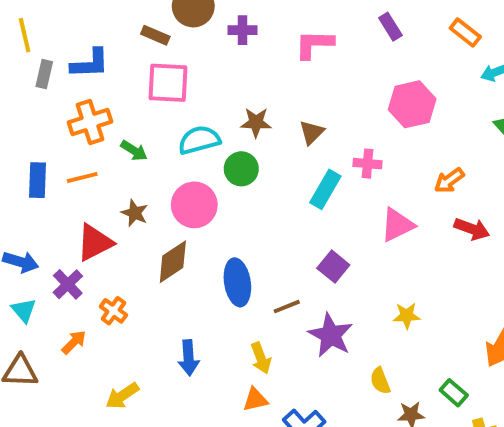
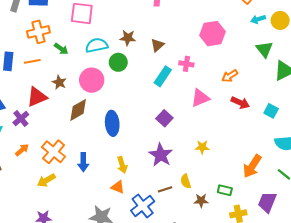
brown line: (287, 307) -> (165, 189), moved
orange cross: (113, 311) -> (54, 152), moved, size x1.6
green rectangle: (454, 393) -> (225, 190), turned -32
orange triangle: (255, 400) -> (118, 187), turned 32

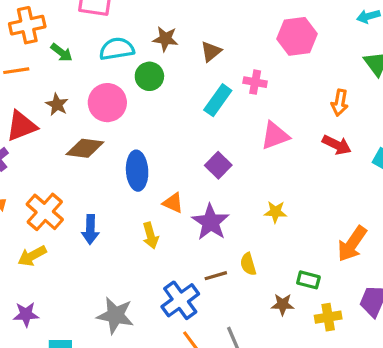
orange arrow: (230, 76) -> (340, 103), moved, turned -49
brown diamond: (78, 110) -> (85, 148), turned 35
orange triangle: (118, 187) -> (173, 203), moved
brown star: (201, 201) -> (283, 304), moved

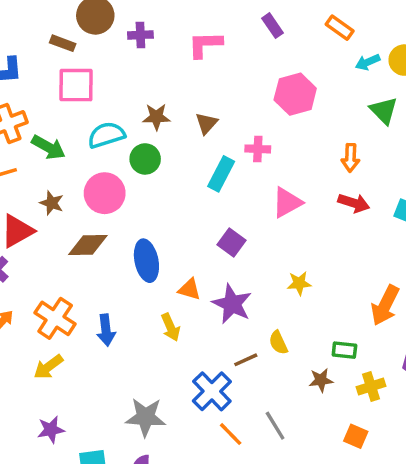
green arrow: (62, 53) -> (48, 147), size x1.4

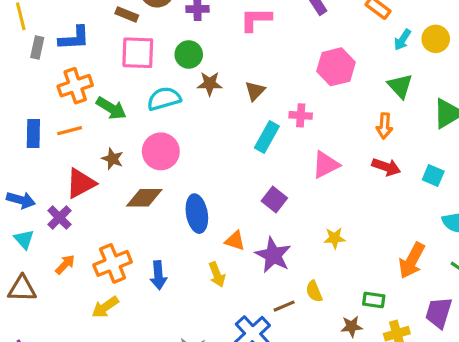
cyan arrow: (368, 62) -> (402, 40), turned -35
green triangle: (384, 111) -> (400, 86), moved
green circle: (145, 159) -> (189, 54), moved
orange cross: (55, 318) -> (113, 263), turned 33

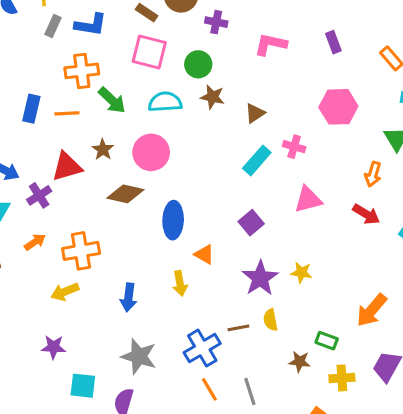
purple star: (273, 255) -> (260, 278), moved
blue arrow: (158, 275) -> (128, 297), moved

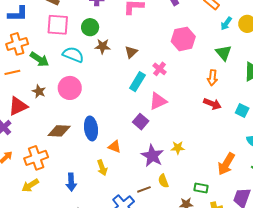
cyan semicircle: (165, 102) -> (73, 55), turned 35
pink cross: (294, 147) -> (160, 69), turned 32
brown diamond: (125, 194) -> (59, 131), moved
pink triangle: (308, 200) -> (158, 101), moved

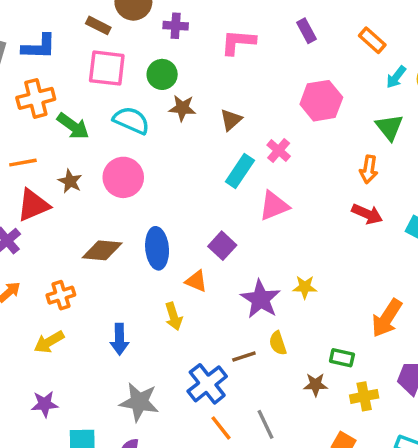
orange line: (12, 72) -> (23, 163), moved
purple square: (141, 122) -> (222, 246), moved
orange cross: (36, 158) -> (61, 295), size x0.7

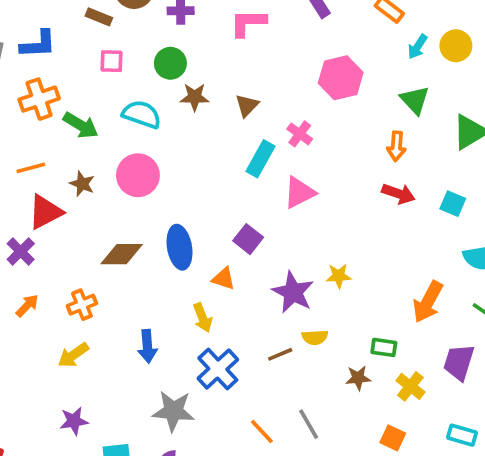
pink square: (107, 68) -> (112, 61), size x0.6
yellow semicircle: (278, 343) -> (315, 337), turned -70
blue cross: (207, 384) -> (218, 369), moved
yellow cross: (364, 396) -> (410, 386), turned -36

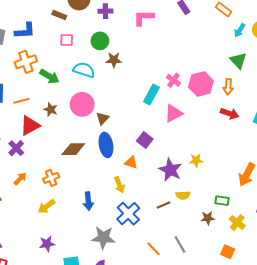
pink hexagon: (341, 78) -> (201, 84), moved
brown triangle: (247, 105) -> (103, 118), moved

